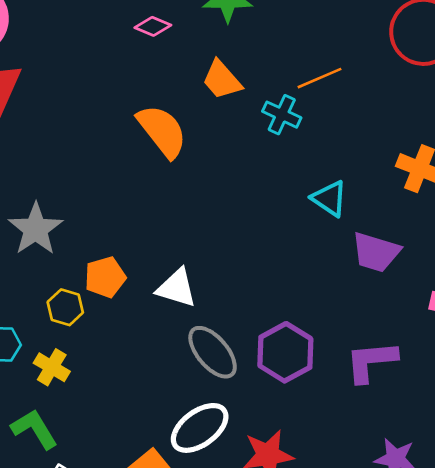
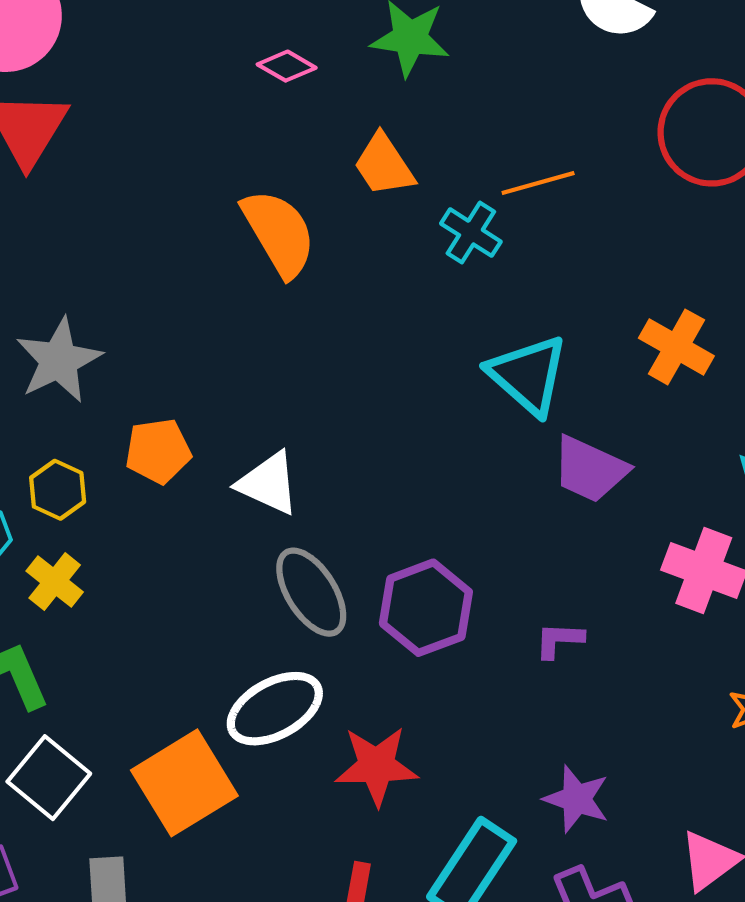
cyan triangle: (329, 199) -> (528, 375), size x1.4
yellow hexagon: (65, 307) -> (58, 490), moved
purple L-shape: (371, 361) -> (559, 640), size x0.6

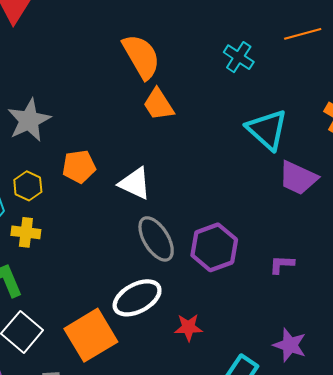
orange trapezoid: (384, 165) -> (158, 104), moved
orange line: (538, 183) -> (303, 34), moved
yellow cross: (55, 582) -> (26, 232), turned -32
red star: (377, 766) -> (188, 327), size x0.7

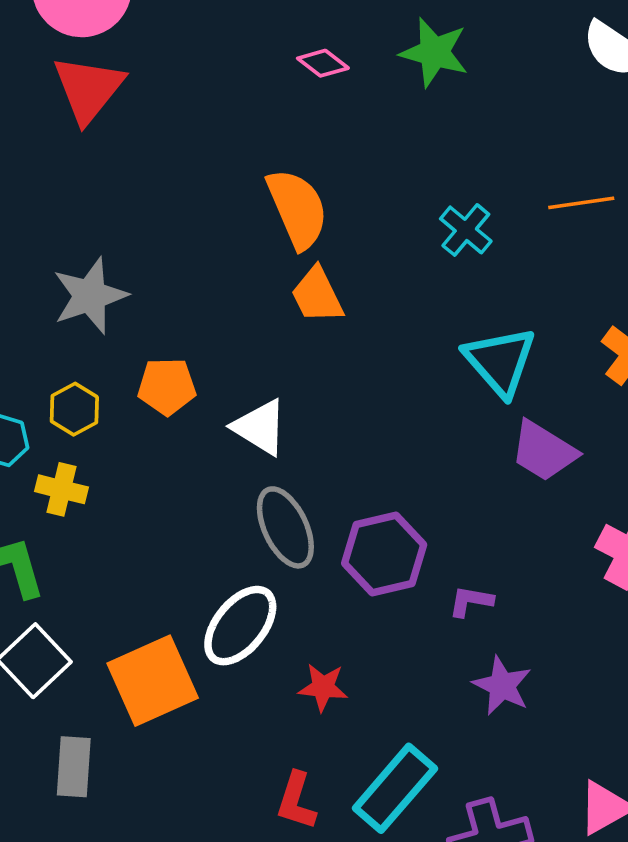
purple L-shape: (282, 264) -> (471, 601), moved
white ellipse: (137, 298) -> (240, 626), turned -30
purple star: (290, 345) -> (502, 686), moved

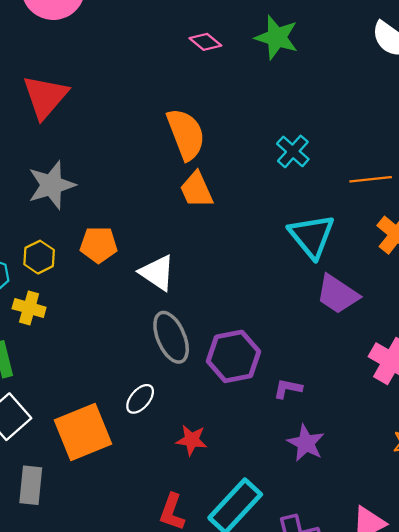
red triangle: (88, 89) -> (45, 97), moved
orange line: (581, 203) -> (371, 179), moved
white ellipse: (240, 626) -> (140, 399), size x0.6

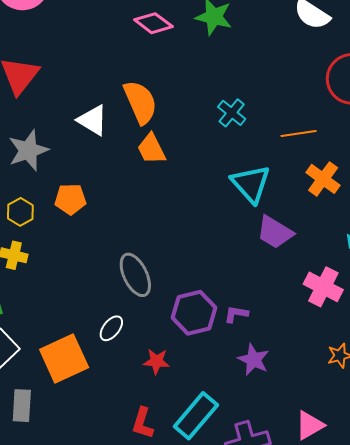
pink diamond: (205, 42) -> (153, 23), size x1.4
white triangle: (157, 273) -> (93, 120), moved
purple hexagon: (234, 356) -> (194, 313), moved

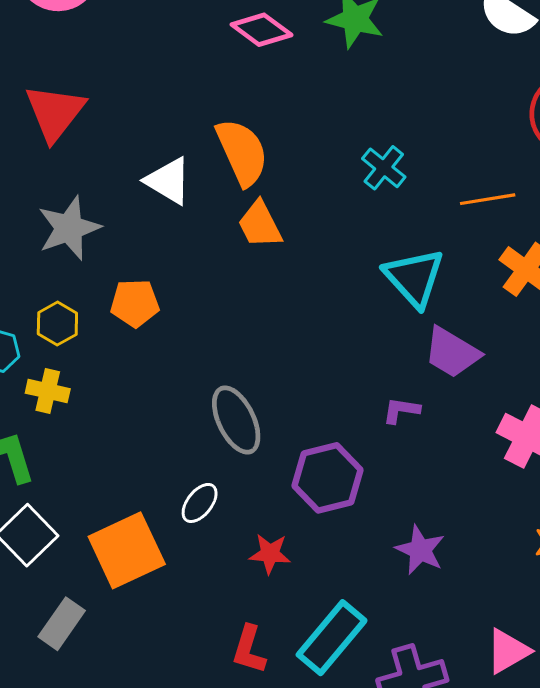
purple L-shape: (236, 314) -> (401, 410), moved
gray rectangle: (22, 406) -> (62, 624), turned 32

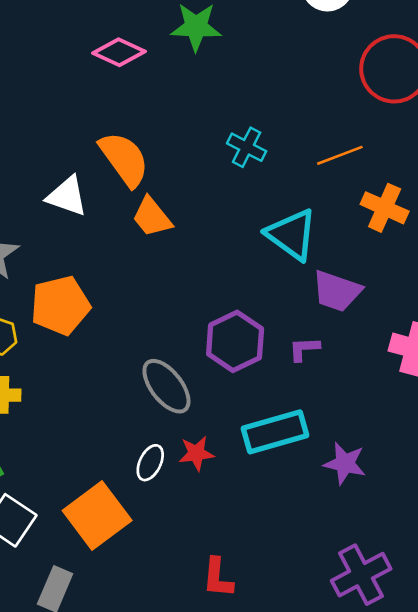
orange pentagon: (135, 303) -> (60, 305), size x1.4
purple hexagon: (327, 478) -> (235, 341), moved
red star: (270, 554) -> (196, 453), moved
cyan rectangle: (332, 638) -> (275, 432), moved, turned 46

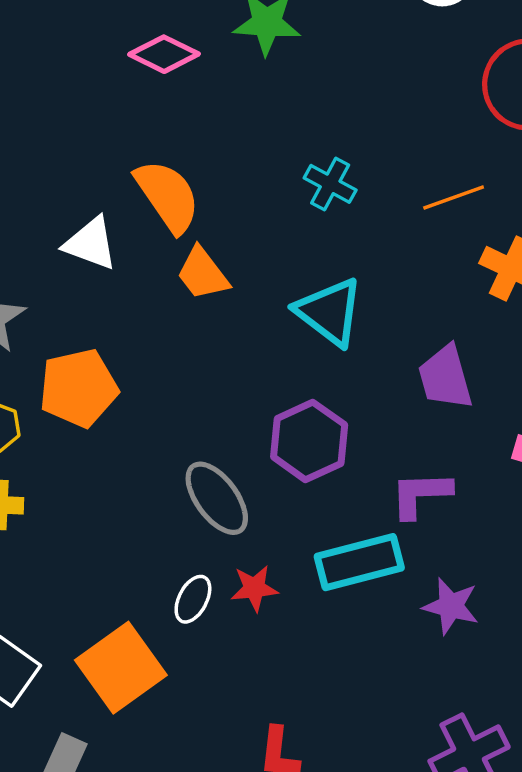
cyan triangle: (292, 235) -> (329, 312), moved
purple trapezoid: (337, 291) -> (445, 377), turned 54
purple L-shape: (304, 349) -> (421, 494), moved, size x1.5

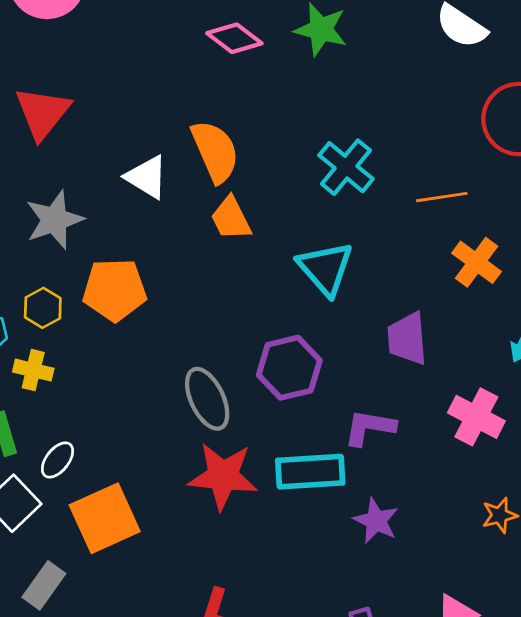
cyan cross: (330, 184) -> (346, 167), size x1.4
red star: (254, 588) -> (223, 476), size x1.8
white ellipse: (193, 599) -> (57, 460), moved

